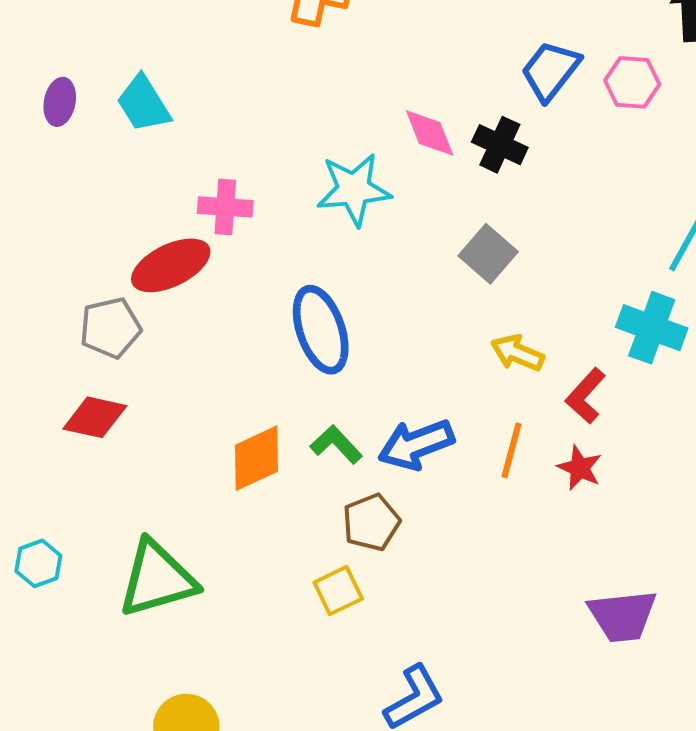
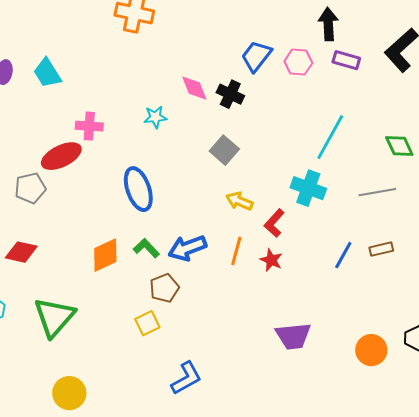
cyan star: (354, 189) -> (155, 117), size x0.6
red diamond: (95, 417) -> (21, 252), moved
green triangle: (157, 579) -> (54, 317), turned -33

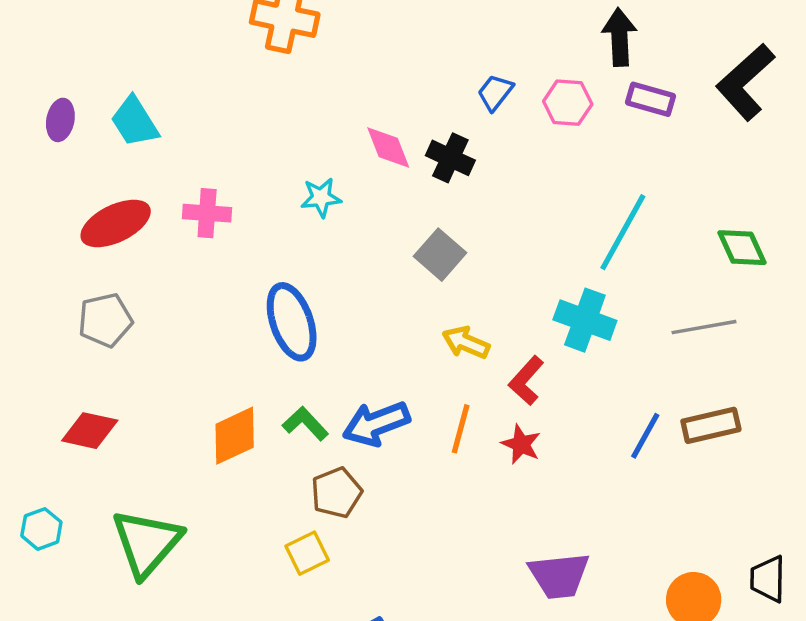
blue trapezoid: (256, 56) -> (495, 92), size x0.7
red ellipse: (61, 156) -> (116, 223), moved
brown rectangle: (381, 249) -> (711, 425), size x1.4

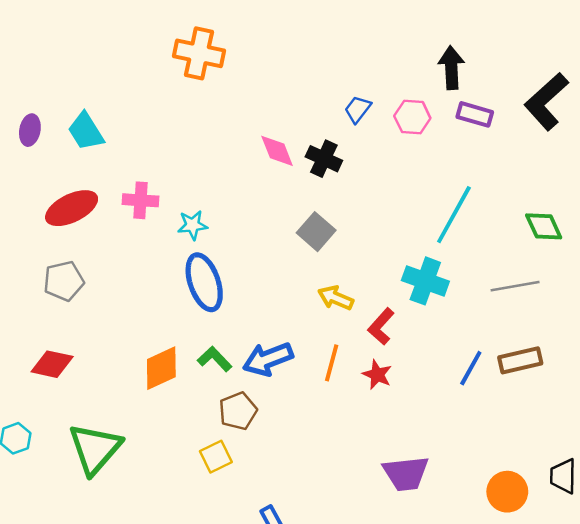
cyan star: (321, 198) -> (192, 225), moved

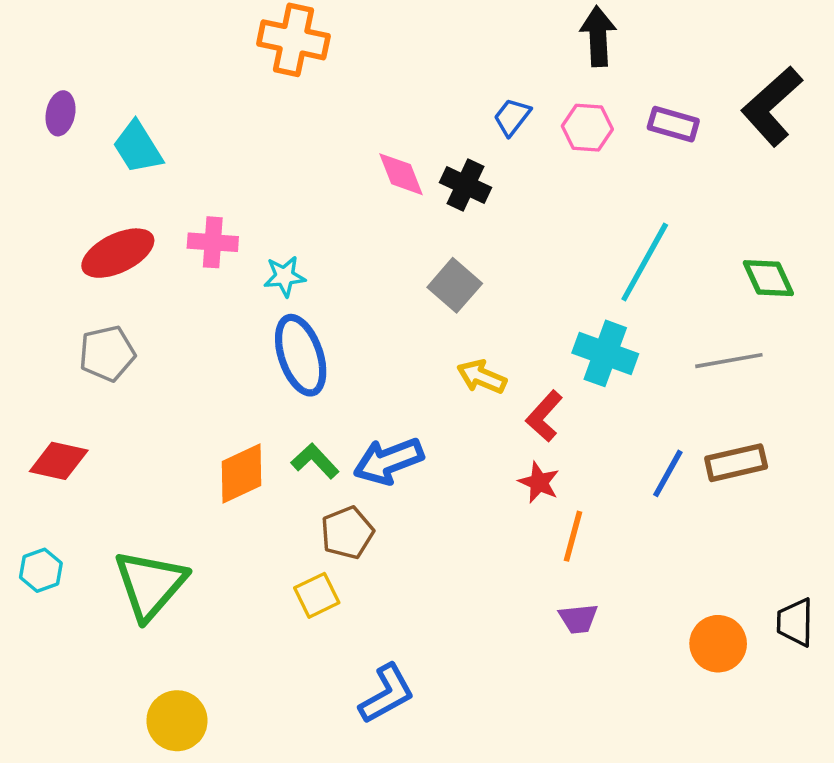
black arrow: (451, 68) -> (598, 36), moved
purple ellipse: (30, 130) -> (61, 113), moved
orange line: (332, 363) -> (573, 536), moved
red diamond: (52, 364) -> (59, 461), moved
purple trapezoid: (406, 473) -> (578, 619), size x0.6

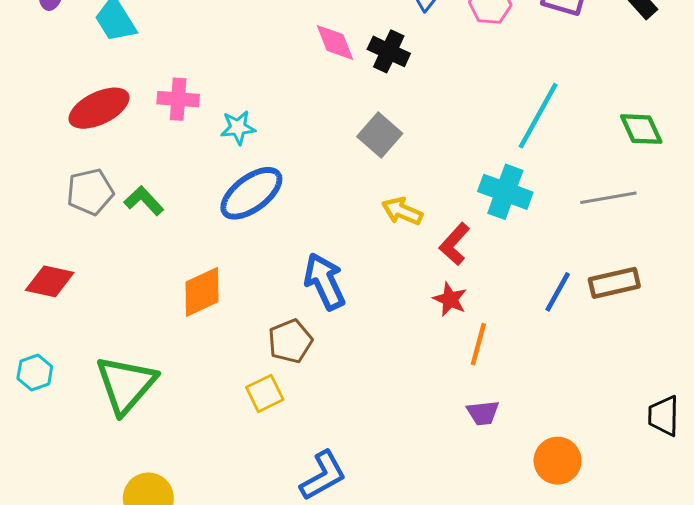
blue ellipse: (301, 355) -> (251, 193), turned 72
green L-shape: (315, 461) -> (144, 201), moved
blue arrow: (388, 461) -> (325, 281), turned 86
orange circle: (718, 644) -> (558, 461), moved

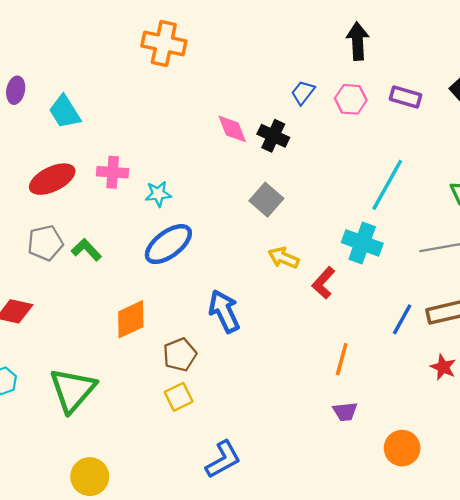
red star: (450, 299) -> (443, 367), moved
brown pentagon: (290, 341) -> (180, 355), moved

